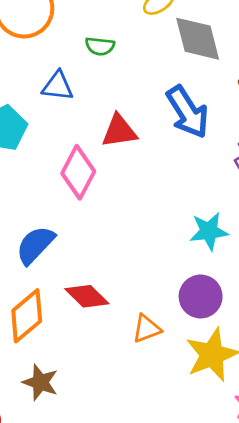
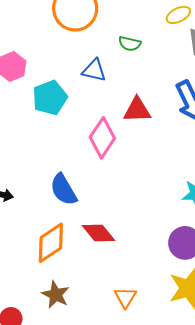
blue semicircle: (35, 245) -> (63, 190), turned -80
orange triangle: (146, 329) -> (125, 297), moved, turned -45

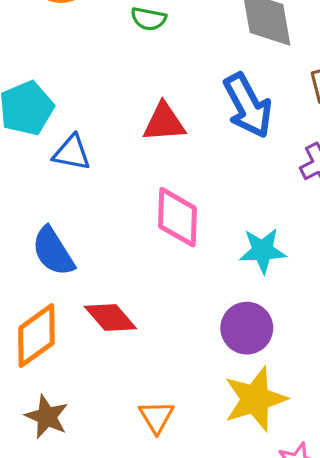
blue triangle: (94, 70) -> (72, 153), moved
pink diamond: (102, 138) -> (177, 217), moved, turned -30

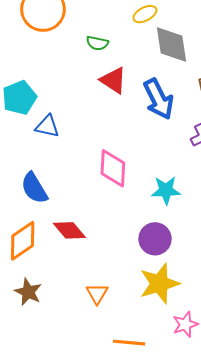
red triangle: (164, 122) -> (113, 80), moved, turned 36

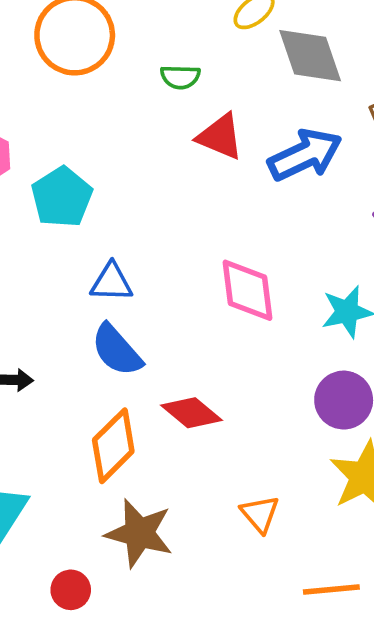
blue arrow: (159, 99) -> (305, 155), turned -78
blue triangle: (47, 126) -> (111, 282), moved
brown star: (28, 292) -> (139, 533), size x1.4

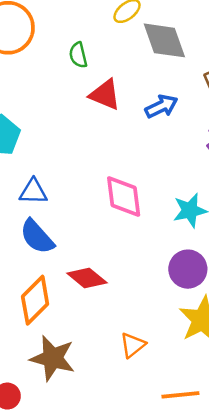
green semicircle: (180, 77) -> (78, 55), turned 75
blue arrow: (305, 155) -> (161, 106), size x0.7
orange triangle: (260, 514) -> (133, 345), turned 32

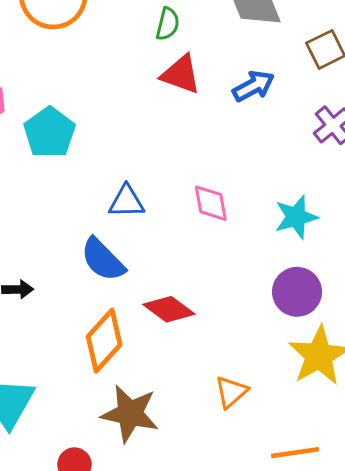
green semicircle: (78, 55) -> (168, 24), moved, turned -150
blue triangle: (33, 192) -> (126, 202), moved
pink diamond: (124, 196) -> (211, 203), size x0.7

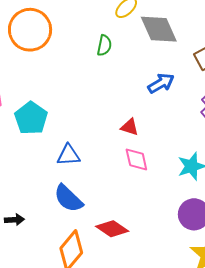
red triangle: (181, 74) -> (130, 127), moved, size x0.7
blue triangle: (126, 202) -> (68, 155), moved

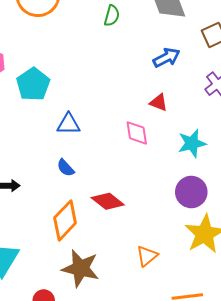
red triangle: (130, 127) -> (159, 102), moved
blue semicircle: (68, 198) -> (66, 168), size x0.6

